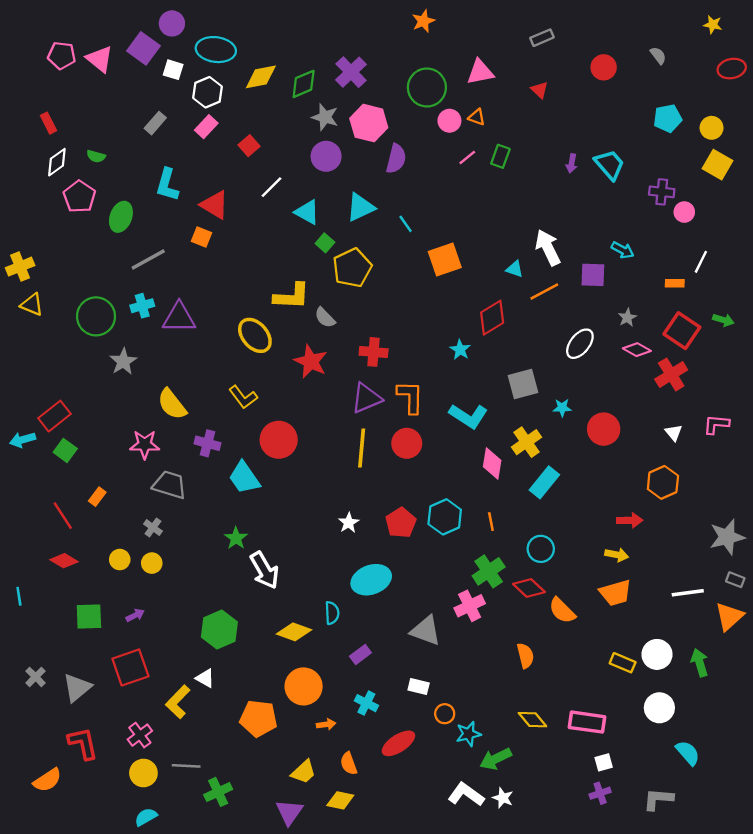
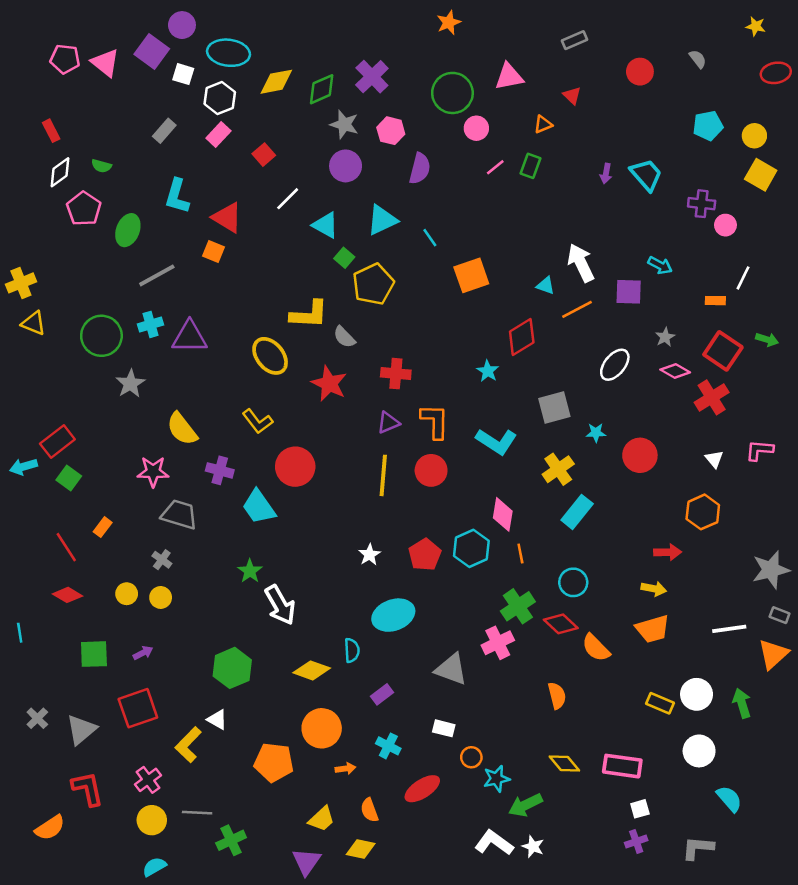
orange triangle: (477, 117) -> (543, 124), moved, turned -42
pink hexagon: (369, 123) -> (391, 131), size x0.7
purple triangle: (366, 398) -> (388, 423), size x0.7
pink diamond: (492, 463) -> (503, 514), moved

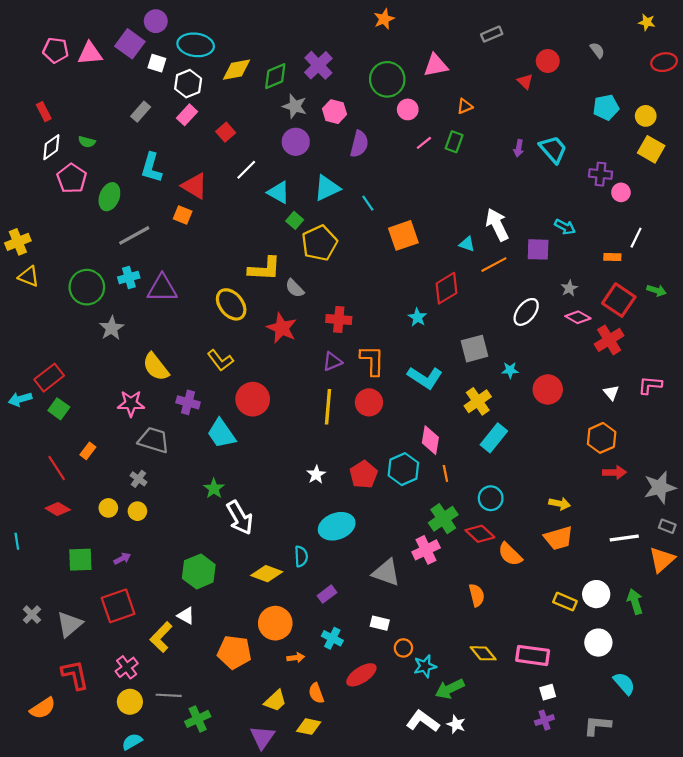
pink triangle: (105, 63) -> (90, 53), turned -44
red triangle: (572, 95) -> (525, 81), moved
red arrow: (668, 552) -> (614, 472), moved

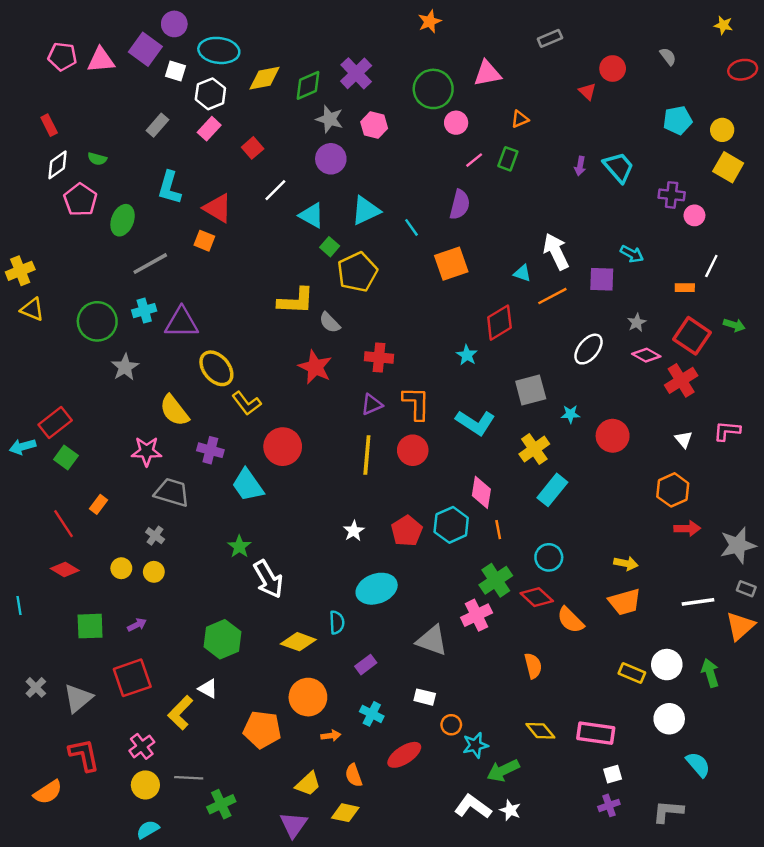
purple semicircle: (359, 144) -> (460, 205), moved
yellow ellipse: (231, 304) -> (216, 368), moved

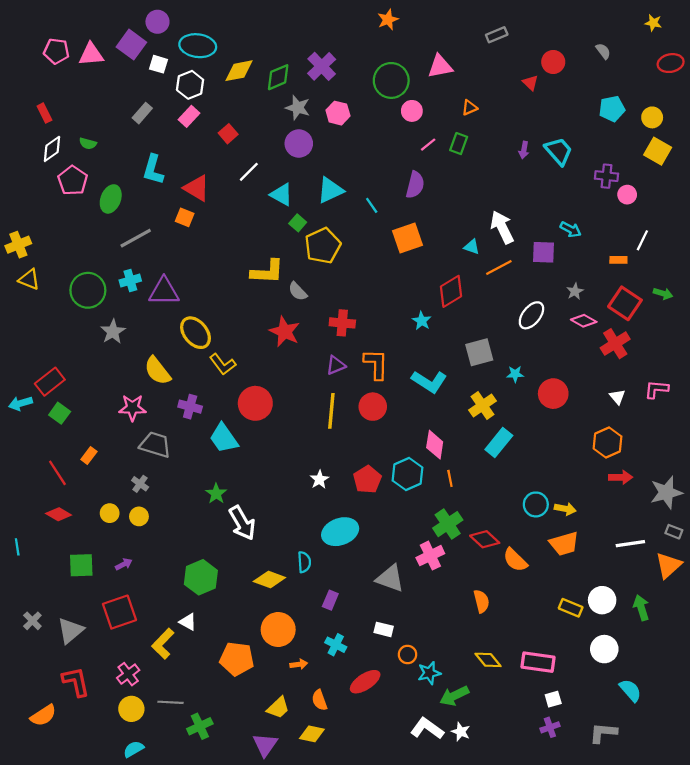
cyan circle: (549, 557) -> (536, 504), moved
purple rectangle: (366, 665) -> (330, 600), turned -30

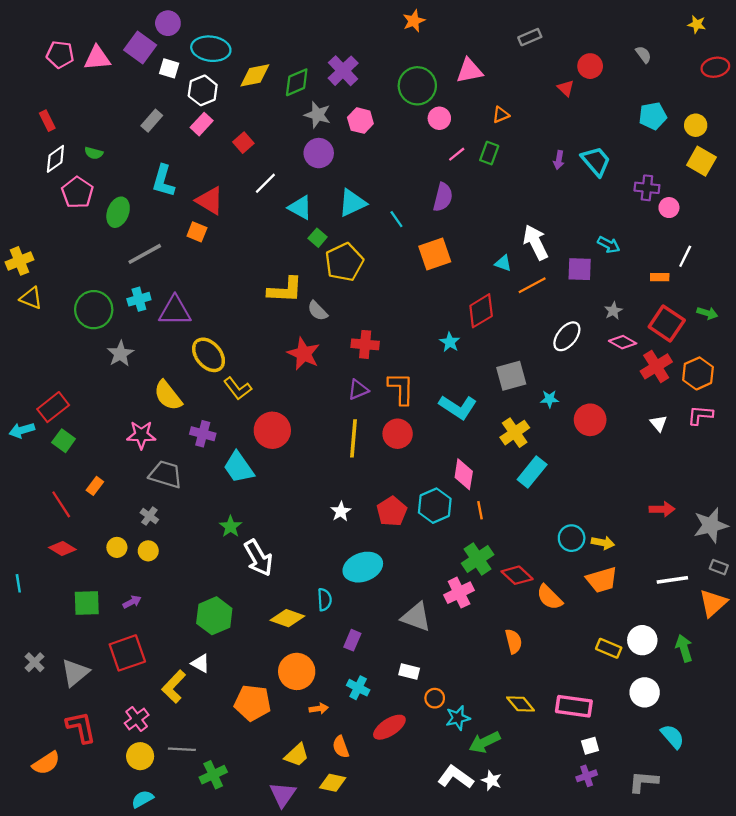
orange hexagon: (608, 442) -> (698, 373), moved

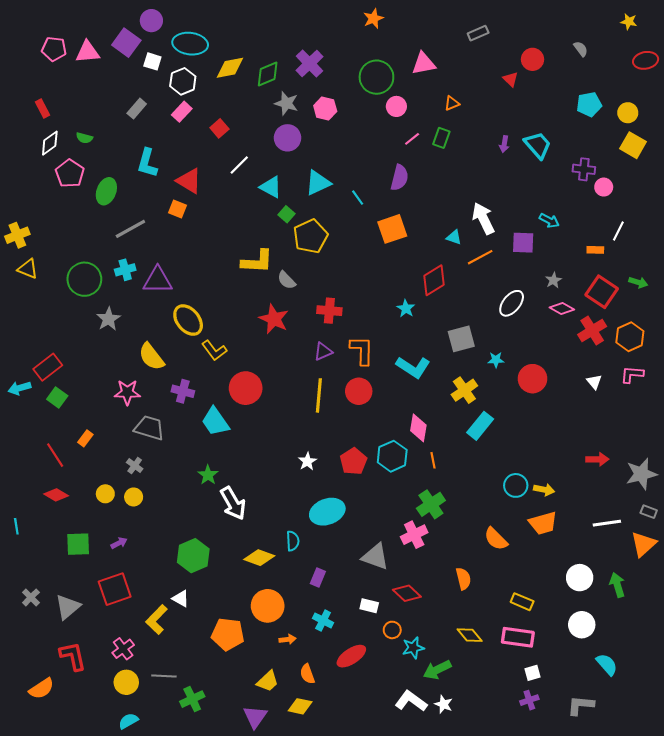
red diamond: (517, 575) -> (407, 593), moved
yellow rectangle: (609, 648) -> (522, 602), moved

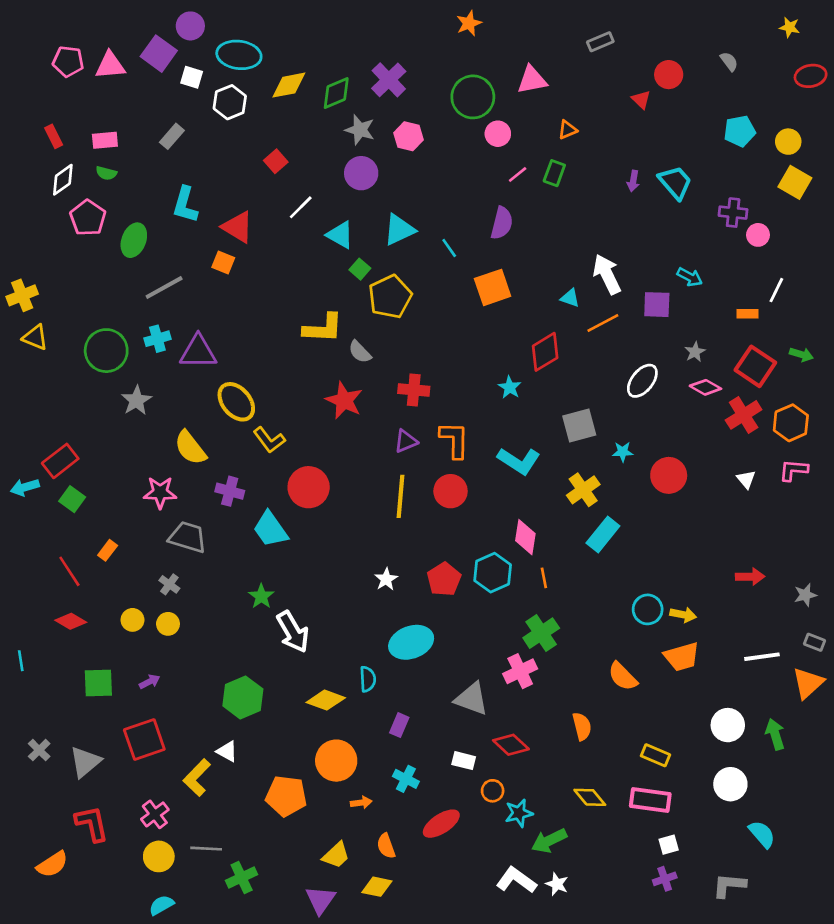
pink rectangle: (182, 112) -> (105, 140), moved, turned 42
gray star: (641, 474) -> (805, 595), size x0.6

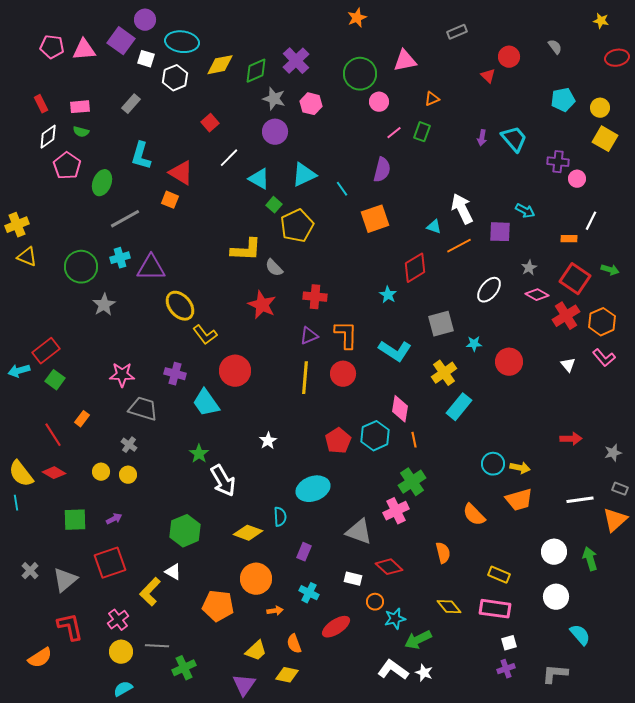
yellow semicircle: (190, 448) -> (21, 474), moved
pink L-shape: (793, 470) -> (604, 358), turned -135
white star: (386, 579) -> (268, 441), moved

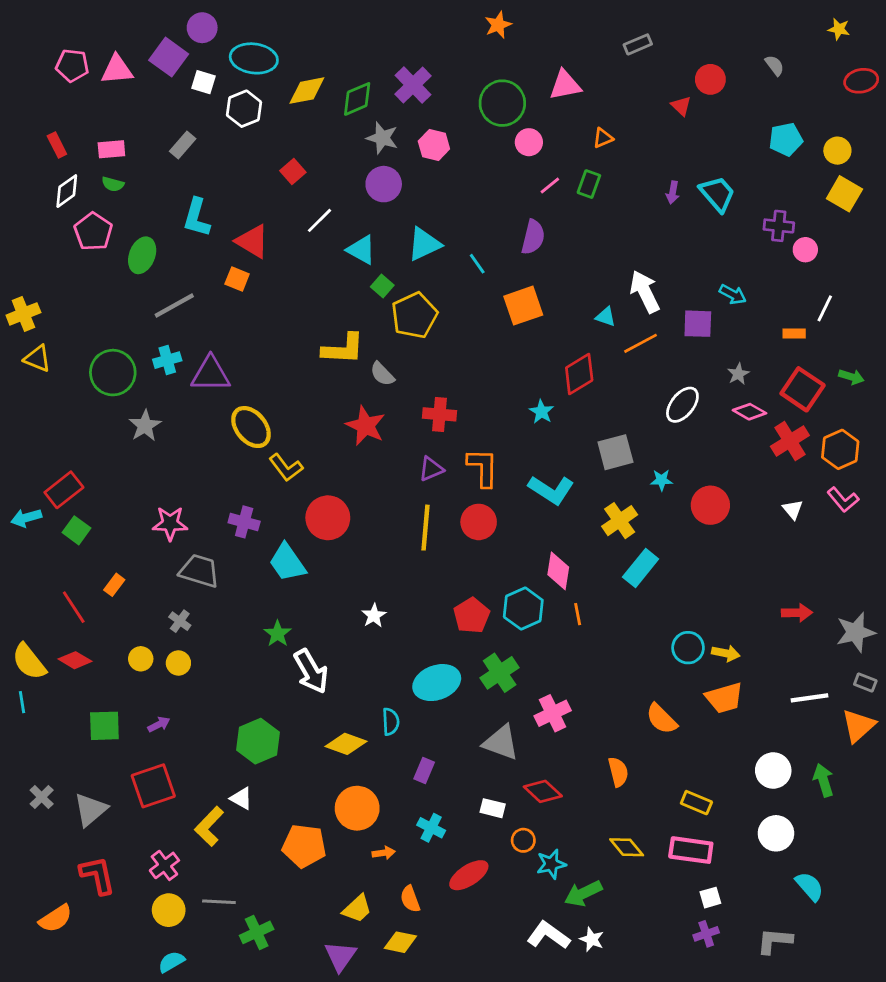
gray star: (613, 453) -> (856, 632), size x1.6
green cross: (412, 482) -> (500, 673), moved

